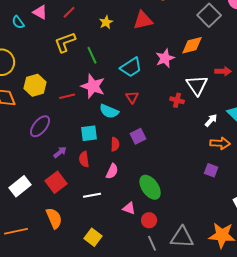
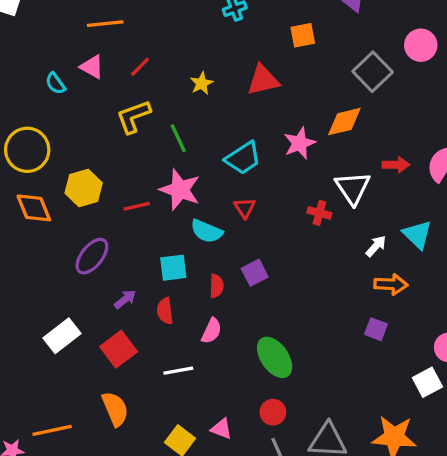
white rectangle: (20, 186) -> (62, 336), moved
pink triangle: (129, 208) -> (221, 429), moved

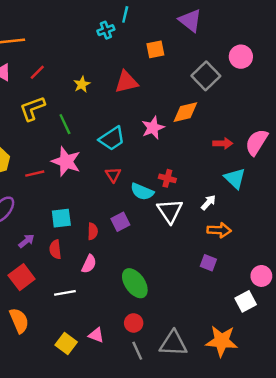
white triangle: (353, 188) -> (170, 211), moved
cyan semicircle: (207, 231) -> (142, 192), moved
cyan triangle: (417, 234) -> (235, 178), moved

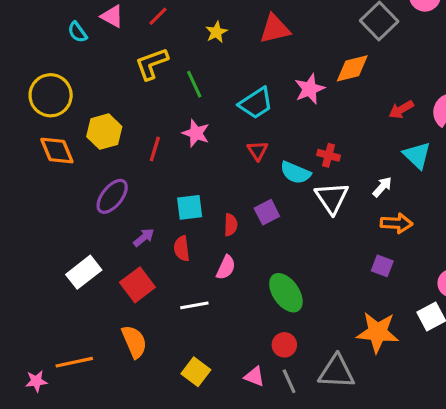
red arrow: (223, 143) -> (401, 109), turned 150
pink star: (66, 161) -> (196, 133), size x0.7
red line: (35, 174) -> (155, 149), turned -60
pink triangle: (96, 335) -> (254, 376), moved
orange star: (222, 341) -> (378, 332), moved

